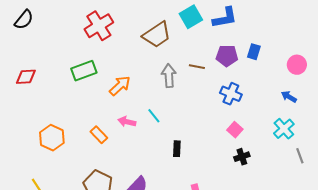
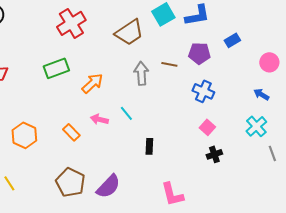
blue rectangle: (254, 52) -> (232, 40), moved, turned 42

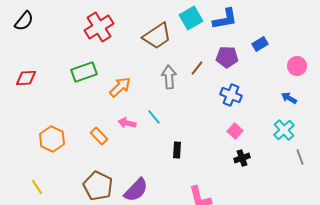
brown line: (169, 64) -> (197, 68), turned -63

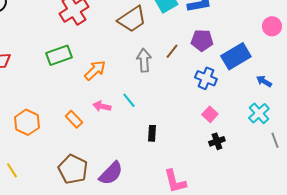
blue rectangle: (260, 44) -> (236, 56), moved, size x1.8
pink circle: (297, 66) -> (272, 26), moved

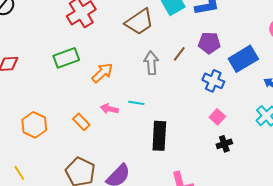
cyan line: (129, 100) -> (136, 103), turned -42
black rectangle: (152, 133) -> (159, 136), size x1.8

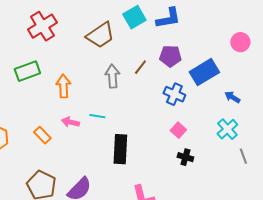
orange arrow: (102, 73) -> (63, 86), turned -50
black cross: (224, 144) -> (185, 157), turned 35

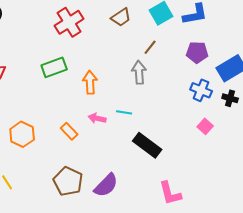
brown trapezoid: (100, 35) -> (121, 17), moved, size x0.7
brown line: (140, 67) -> (150, 47), moved
black rectangle: (120, 149) -> (147, 145), turned -56
black cross: (185, 157) -> (230, 98), moved

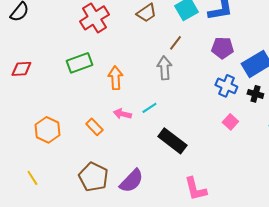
cyan line: (124, 112) -> (149, 108), turned -42

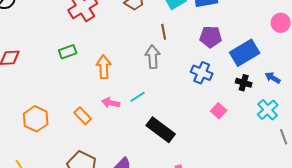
brown line: (175, 43) -> (164, 32), turned -49
green rectangle: (79, 63) -> (68, 52), size x0.7
blue cross: (226, 86) -> (202, 73), moved

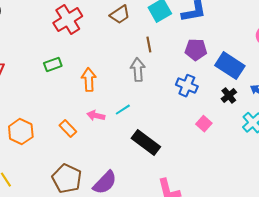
blue rectangle: (245, 53) -> (230, 66), turned 64
black cross: (244, 83) -> (229, 96), turned 35

